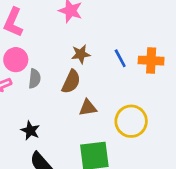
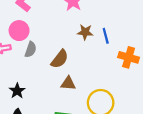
brown star: (81, 54) -> (85, 32), moved
blue line: (120, 58) -> (106, 36), moved

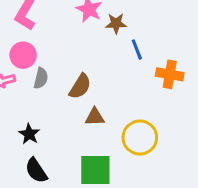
brown star: (85, 32) -> (116, 23), moved

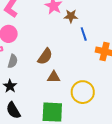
gray semicircle: (41, 78) -> (13, 61), moved

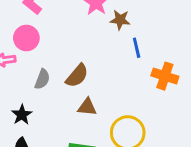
gray semicircle: (13, 61) -> (42, 79), moved

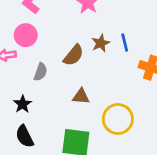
brown star: (120, 20) -> (101, 43), moved, turned -30
brown semicircle: (77, 76) -> (74, 55), moved

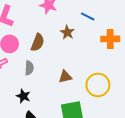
blue line: (125, 43) -> (88, 16), moved, turned -32
brown semicircle: (74, 55) -> (38, 43), moved

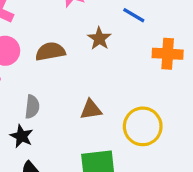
brown semicircle: (38, 43) -> (50, 51), turned -126
gray semicircle: (29, 68) -> (32, 107), moved

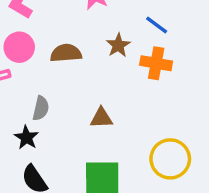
orange cross: (168, 54) -> (156, 63), moved
yellow circle: (143, 126) -> (170, 159), moved

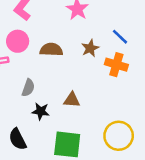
black star: (26, 138) -> (41, 111), moved, turned -30

